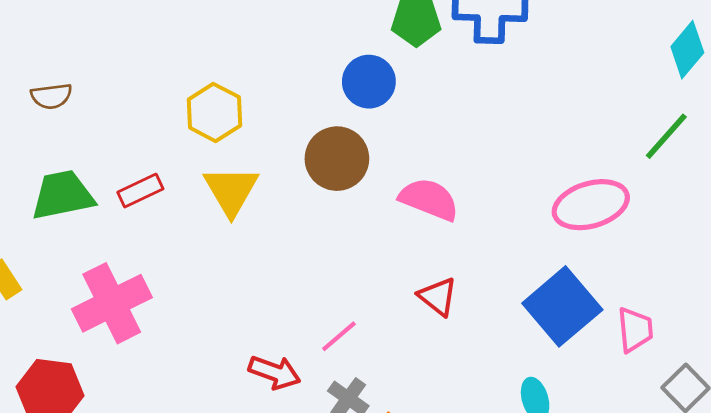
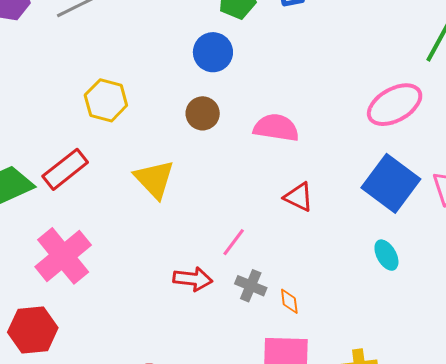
brown circle: (337, 159) -> (203, 113), size x0.7
red rectangle: (140, 191) -> (65, 169), size x1.4
yellow triangle: (231, 191) -> (154, 179), moved

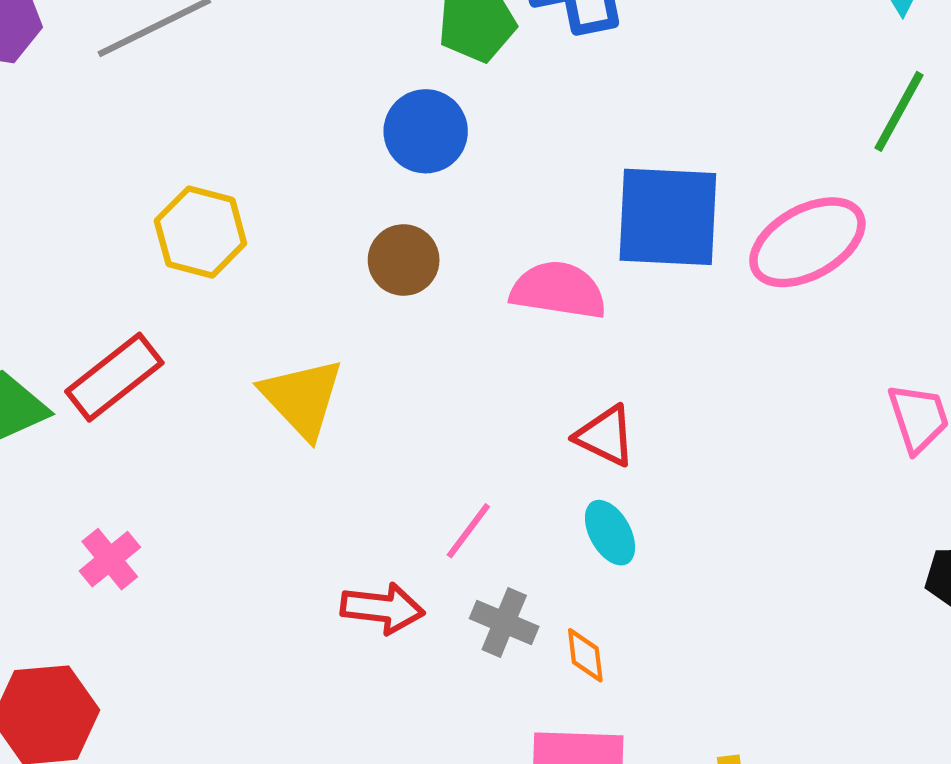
blue square: (391, 183) -> (668, 217), moved, turned -34
cyan ellipse: (386, 255) -> (610, 533), moved
pink cross: (63, 256) -> (110, 559), size x0.5

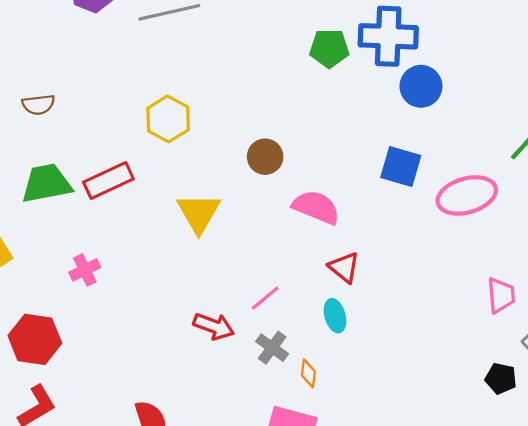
blue circle: (426, 131) -> (421, 86), moved
blue square: (668, 217) -> (401, 167), size x0.7
pink semicircle: (558, 290) -> (316, 207), moved

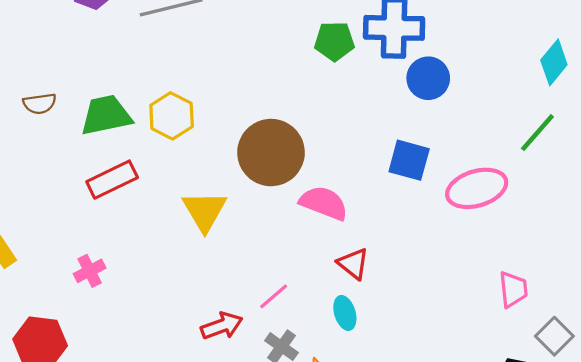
brown circle: (265, 157) -> (271, 153), size x1.8
green trapezoid: (46, 183) -> (106, 115), moved
red arrow: (214, 326) -> (222, 326), turned -39

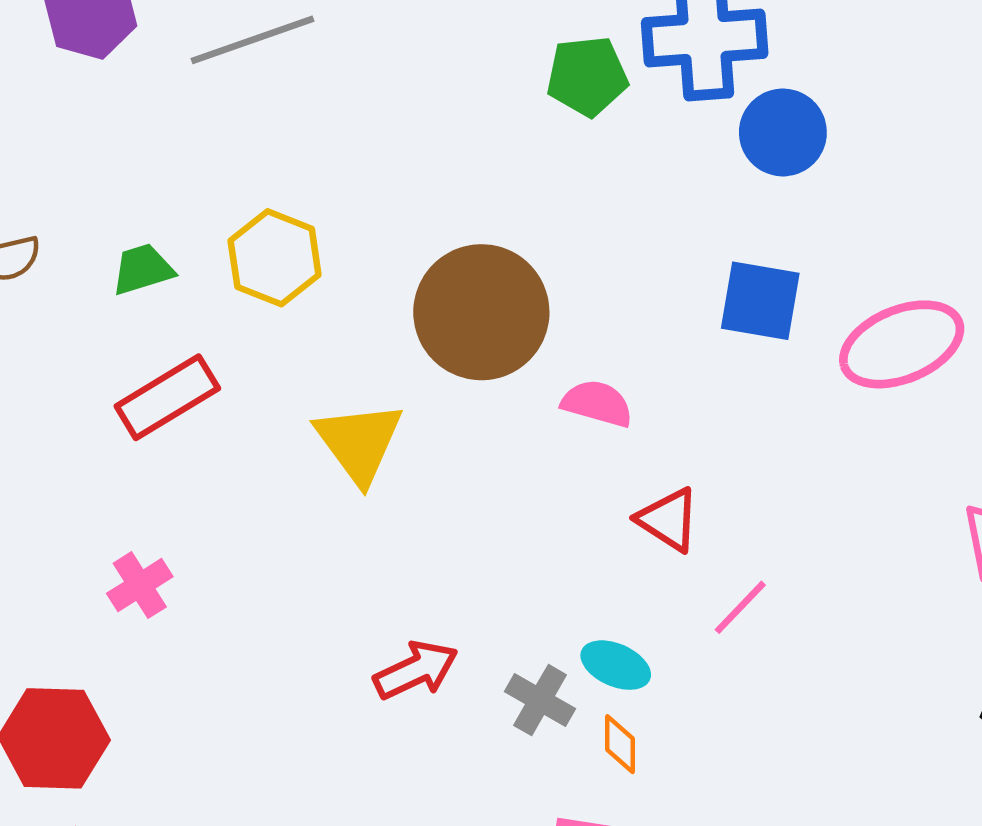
green trapezoid: (106, 115) -> (143, 269), size x0.6
pink semicircle: (324, 203) -> (597, 403), size x0.7
pink line: (274, 296) -> (740, 607), moved
cyan ellipse: (345, 313) -> (616, 665), moved, turned -44

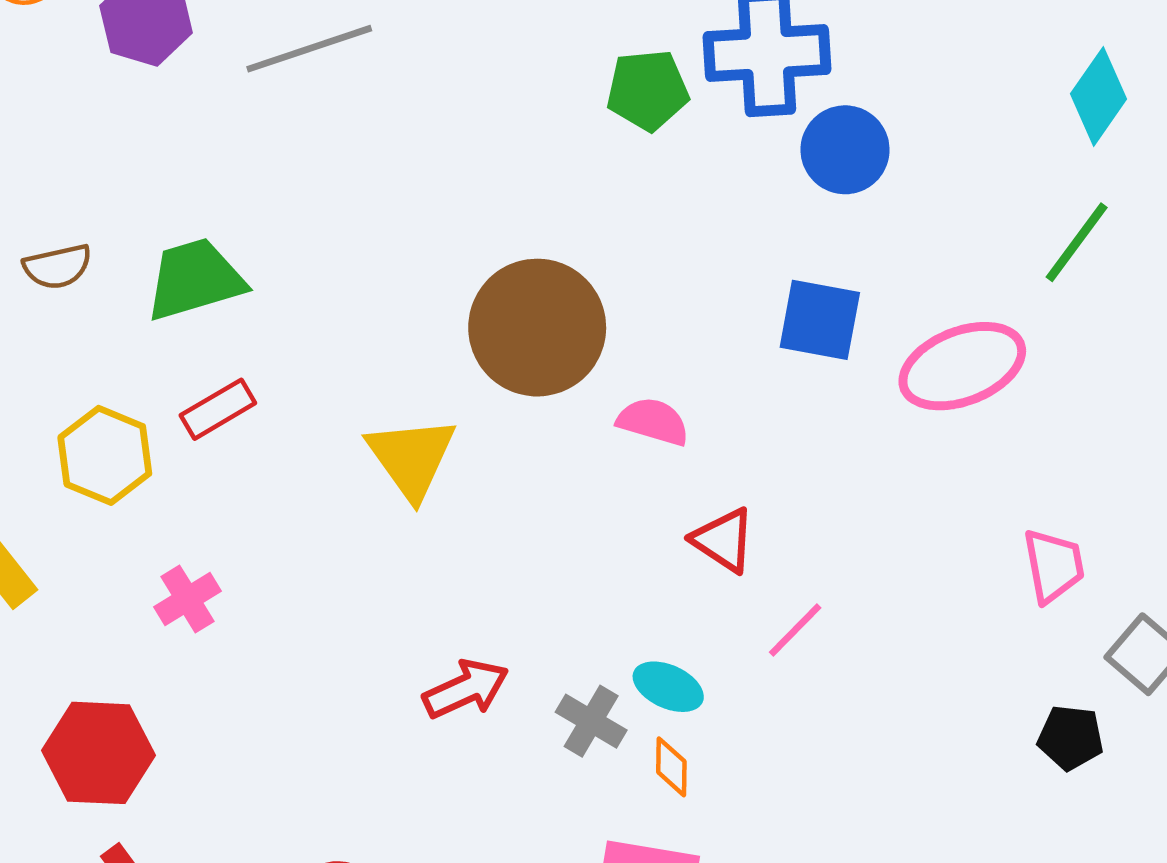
yellow hexagon: (275, 258) -> (105, 455), moved
green trapezoid: (143, 269) -> (195, 279), size x1.6
red rectangle: (167, 397) -> (218, 409), size x0.7

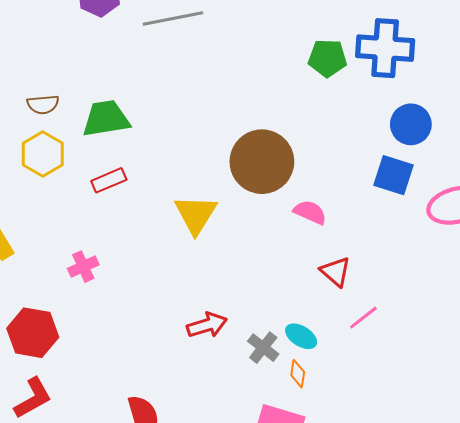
blue circle: (845, 150) -> (411, 124), moved
yellow hexagon: (105, 455) -> (43, 154), moved

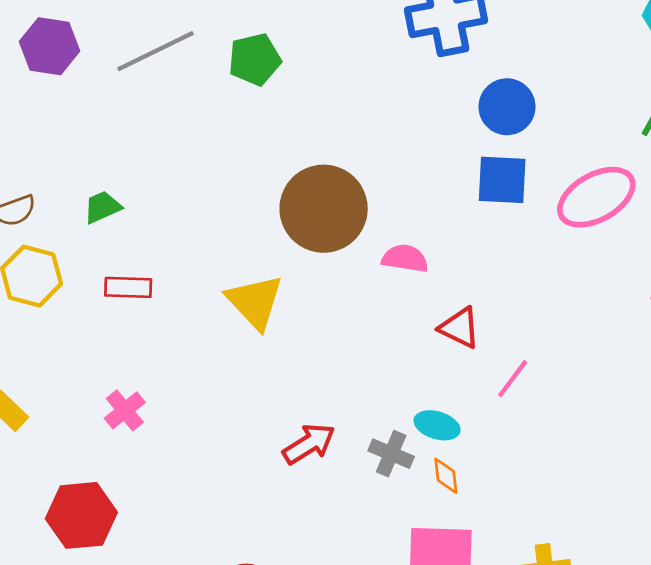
green pentagon: (327, 58) -> (255, 59), moved
green trapezoid: (106, 119) -> (102, 207), size x0.6
red rectangle: (109, 180) -> (128, 287), turned 40

